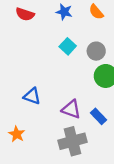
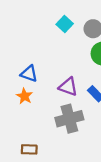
orange star: (17, 134) -> (24, 96), moved

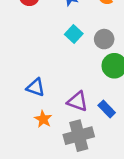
orange star: (24, 96) -> (43, 119), moved

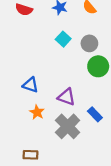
blue rectangle: (107, 109) -> (95, 114), moved
gray cross: (79, 136) -> (68, 126), turned -30

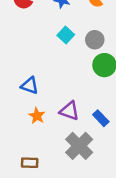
purple triangle: (66, 97) -> (69, 111), moved
gray cross: (68, 126) -> (79, 146), moved

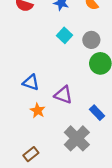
purple triangle: (69, 111) -> (63, 95), moved
brown rectangle: (30, 163) -> (31, 154), turned -40

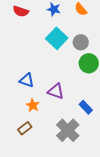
cyan square: (64, 35) -> (57, 38), size x1.5
brown rectangle: (31, 154) -> (25, 128), moved

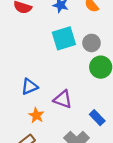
cyan square: (57, 38) -> (64, 38), turned 30
blue triangle: (27, 80) -> (29, 87), turned -42

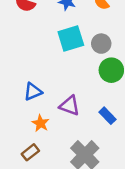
blue rectangle: (97, 118) -> (108, 116), moved

